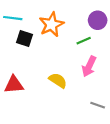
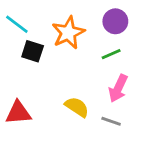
cyan line: (13, 18) -> (17, 24), turned 30
purple circle: (98, 20) -> (115, 21), moved
gray line: (98, 105) -> (111, 121), moved

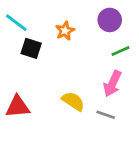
orange star: (68, 33) -> (65, 31), size x0.6
green line: (111, 54) -> (121, 51), moved

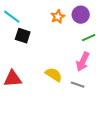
orange star: (65, 31) -> (58, 17), moved

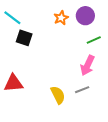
yellow semicircle: (54, 75) -> (58, 95), moved, turned 30
gray line: (78, 85) -> (82, 90), turned -40

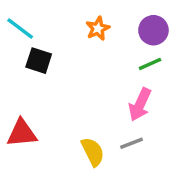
purple circle: (85, 16) -> (153, 30), moved

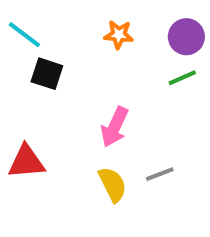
orange star: (98, 29) -> (119, 35), turned 30
pink arrow: (140, 104) -> (115, 127), moved

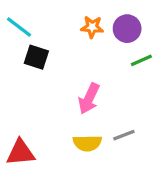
purple circle: (186, 37) -> (127, 29), moved
red triangle: (26, 162) -> (21, 153), moved
yellow semicircle: (113, 184) -> (87, 143), turned 116

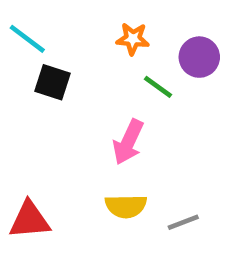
purple circle: (127, 29) -> (199, 57), moved
green line: (141, 60) -> (158, 87), moved, turned 60
gray line: (124, 135) -> (183, 222), moved

